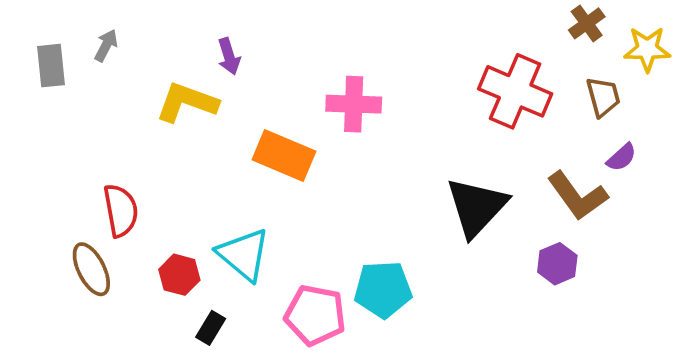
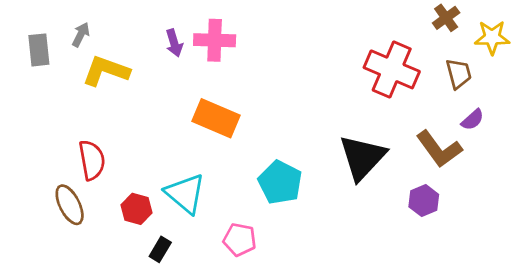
yellow L-shape: (187, 102) -> (106, 71), moved
pink cross: (354, 104) -> (215, 40), moved
cyan pentagon: (383, 289) -> (280, 182), moved, turned 30
pink pentagon: (315, 315) -> (240, 240), size x0.7

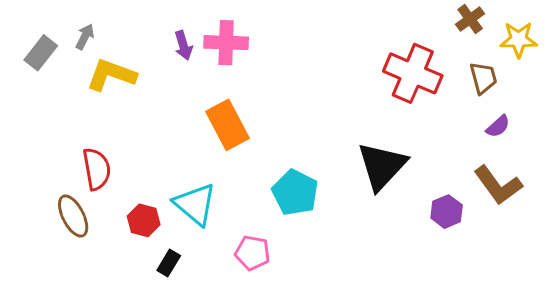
gray rectangle: (39, 50) -> (41, 53), turned 44
orange rectangle: (216, 118) -> (227, 125), turned 39
brown L-shape: (439, 149) -> (498, 185), moved

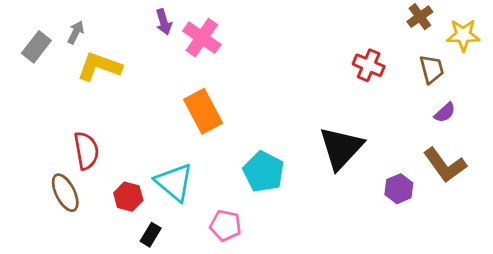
pink cross: (226, 43) -> (202, 38), turned 33
purple arrow: (183, 45) -> (164, 22), moved
red cross: (413, 73) -> (369, 65), size x0.6

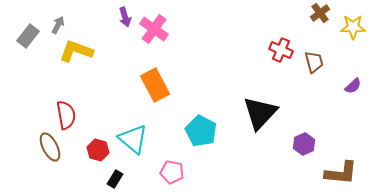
brown trapezoid: (432, 69) -> (314, 62), moved
purple semicircle: (445, 113) -> (353, 86), moved
brown L-shape: (445, 165) -> (341, 173), moved, turned -48

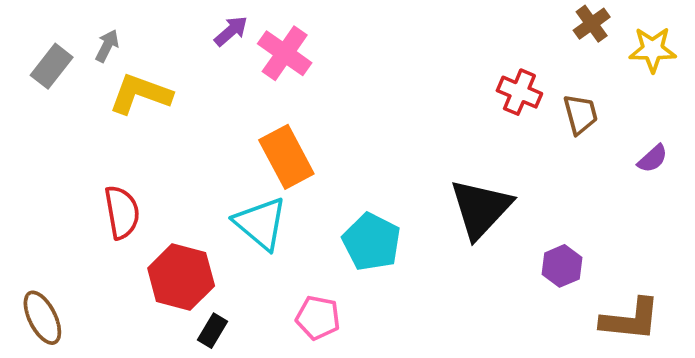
purple arrow: (125, 17) -> (231, 31), turned -114
cyan triangle: (133, 139) -> (261, 223), moved
brown ellipse: (50, 147) -> (42, 318), moved
red hexagon: (98, 150) -> (181, 277), size x1.6

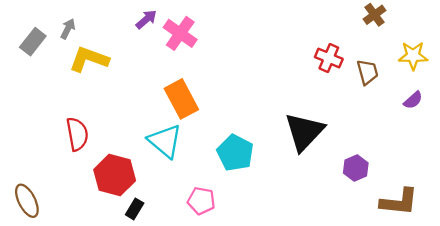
yellow star: (653, 50) -> (413, 56), moved

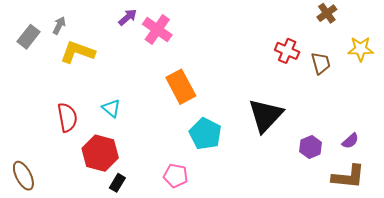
orange rectangle: (181, 99) -> (181, 87), moved
purple semicircle: (413, 100) -> (350, 141), moved
cyan triangle: (165, 141) -> (111, 108), moved, size x0.6

